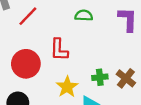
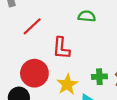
red line: (28, 16) -> (32, 26), moved
red circle: (26, 64) -> (34, 73), moved

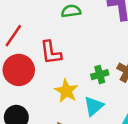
red circle: (34, 73) -> (19, 70), moved

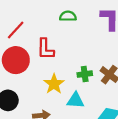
cyan triangle: (94, 106) -> (76, 100), turned 36

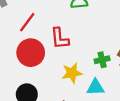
yellow star: (54, 84) -> (72, 73), turned 30

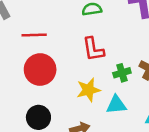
red line: (27, 22) -> (34, 35), turned 55
red L-shape: (60, 38) -> (93, 49), moved

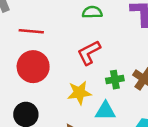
red L-shape: (93, 49) -> (89, 53), turned 65

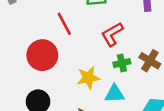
red line: (31, 31) -> (64, 24), moved, turned 60
red L-shape: (89, 53) -> (112, 34), moved

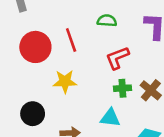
red circle: (42, 55) -> (35, 47), moved
yellow star: (88, 78) -> (65, 81), moved

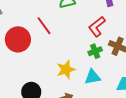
red L-shape: (117, 58) -> (97, 27), moved
yellow star: (65, 81) -> (66, 70), moved

